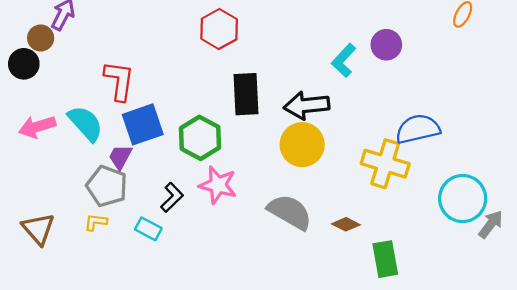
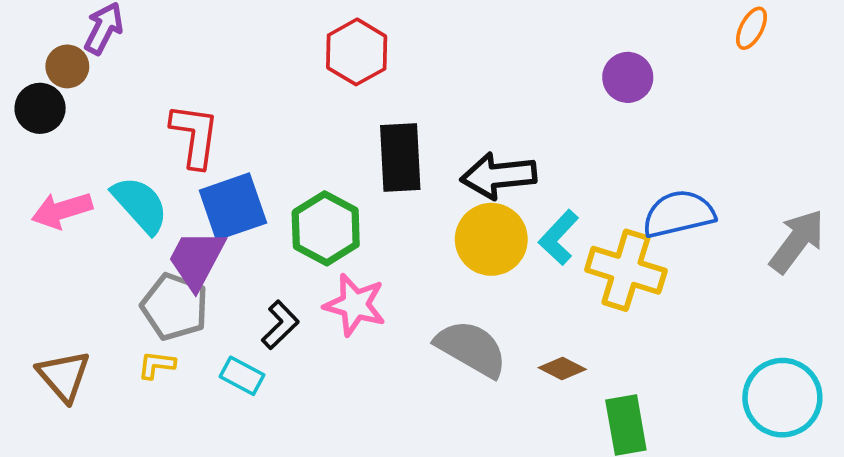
cyan L-shape: (344, 60) -> (559, 238), moved
purple trapezoid: (120, 157) -> (197, 259), size x1.5
cyan circle: (463, 199) -> (782, 398), moved
gray arrow: (491, 224) -> (797, 241), moved, size x1.4

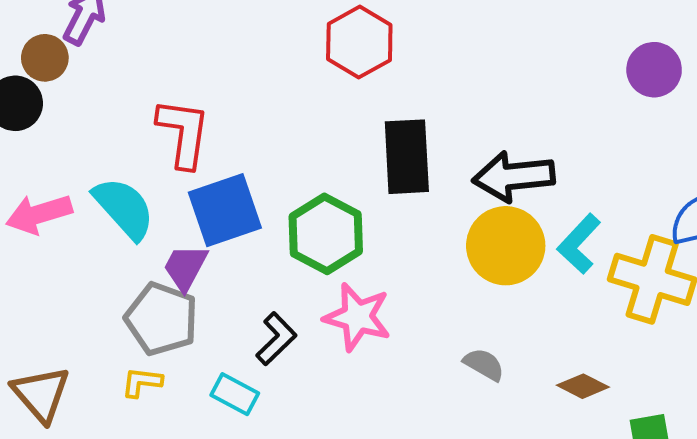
purple trapezoid: (197, 259) -> (185, 267), size x0.7
gray semicircle: (471, 349) -> (484, 364), size x0.5

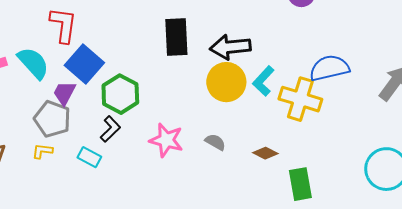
blue square: (225, 210) -> (84, 64), turned -30
green hexagon: (326, 234) -> (120, 94), moved
pink star: (357, 317) -> (166, 140), moved

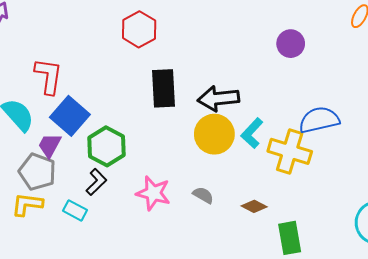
yellow L-shape: (42, 151) -> (27, 204), size x1.5

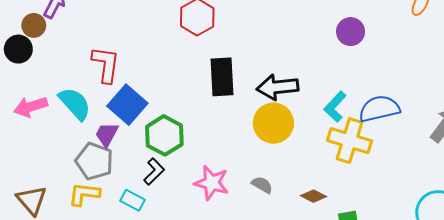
cyan L-shape: (252, 133) -> (335, 107), moved

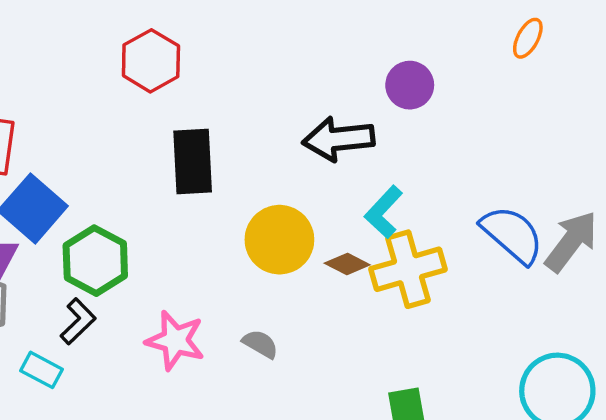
black arrow: (277, 87) -> (339, 139), moved
blue semicircle: (379, 109) -> (512, 234), moved, turned 54
yellow cross: (349, 141) -> (408, 269), turned -33
brown diamond: (313, 196) -> (347, 264), moved

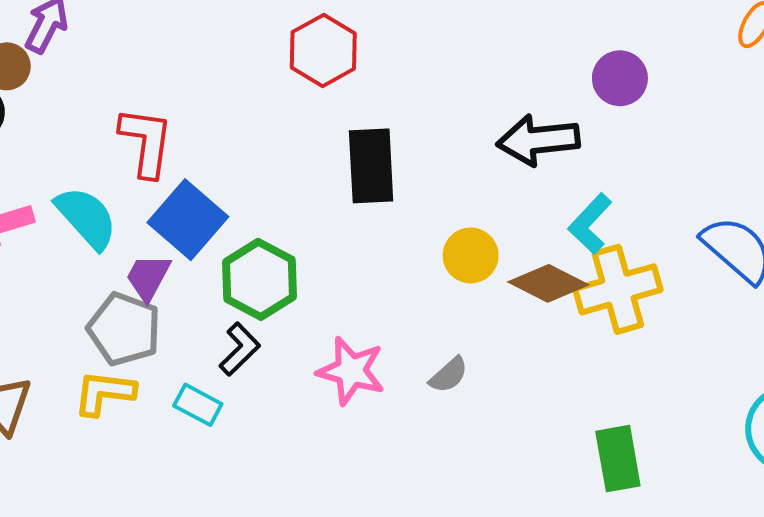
yellow circle: (279, 240) -> (471, 255), size x0.7
brown diamond: (347, 264) -> (548, 283), size x1.5
gray semicircle: (260, 344) -> (449, 375), turned 108

